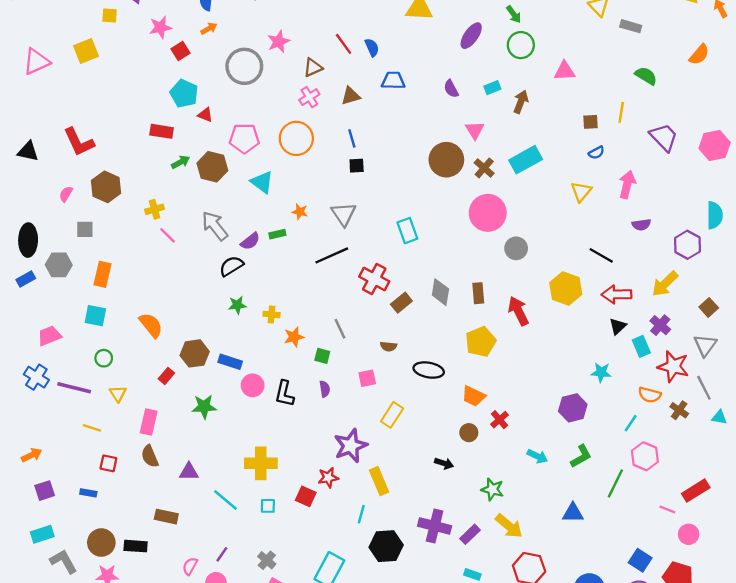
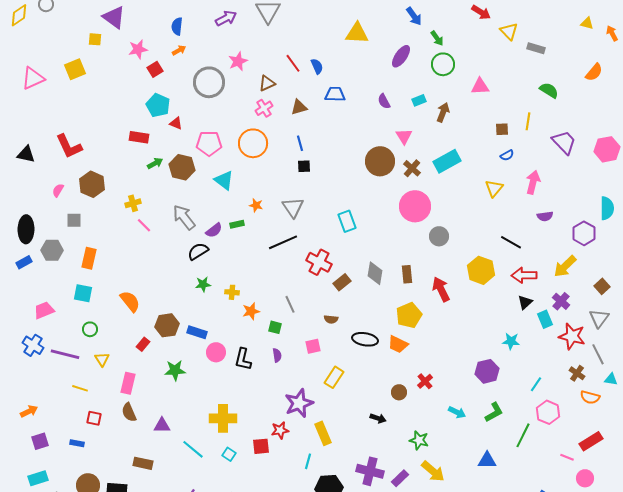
orange semicircle: (650, 395) -> (590, 397), moved
orange trapezoid: (474, 396) -> (398, 344), moved
red square: (306, 496) -> (261, 446), turned -30
cyan square: (268, 506) -> (229, 454), turned 32

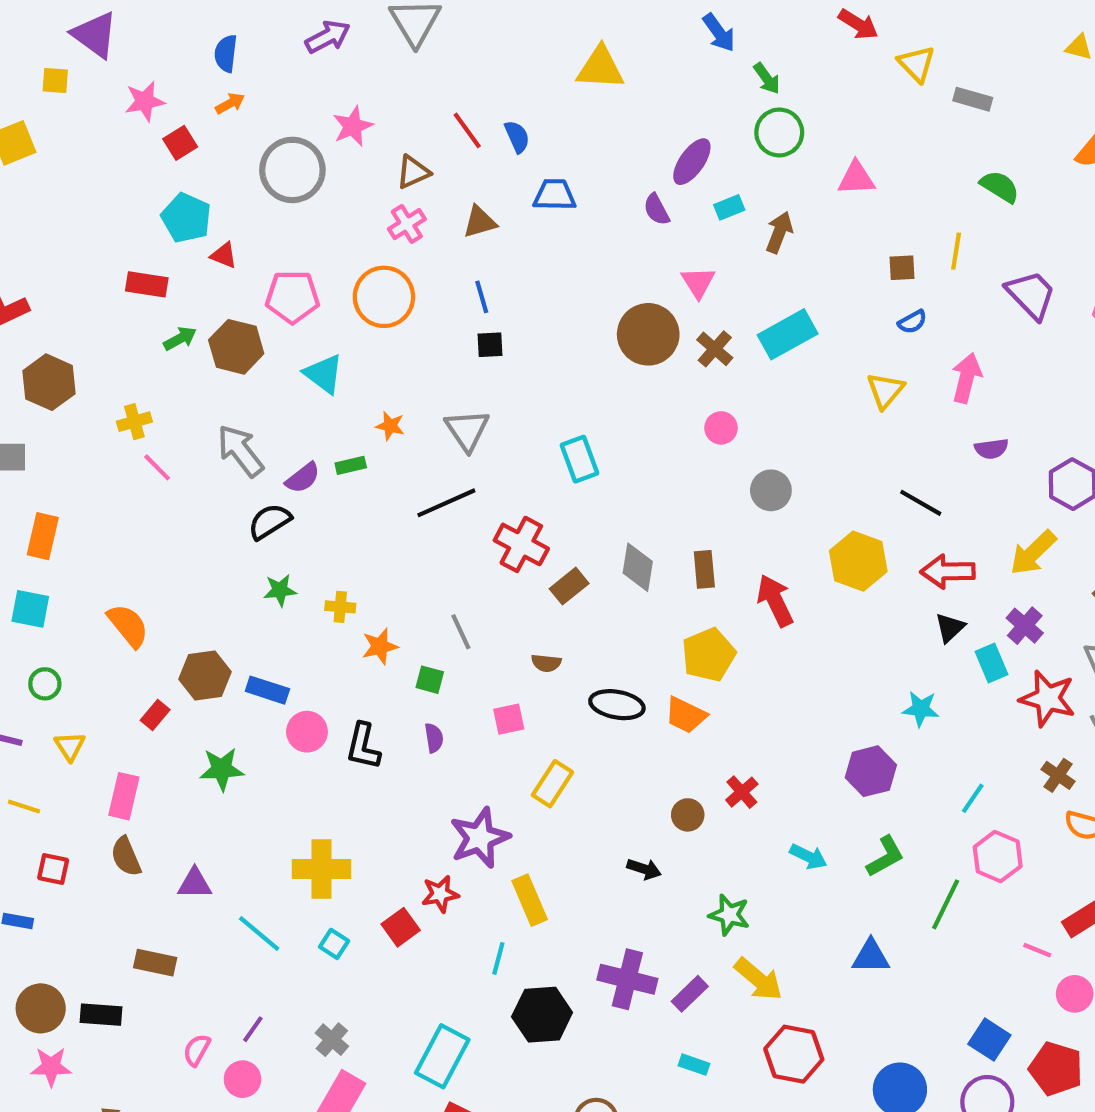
purple ellipse: (401, 56) -> (692, 162), moved
pink circle: (415, 206) -> (721, 428), size x0.5
red square: (261, 446) -> (401, 927), turned -30

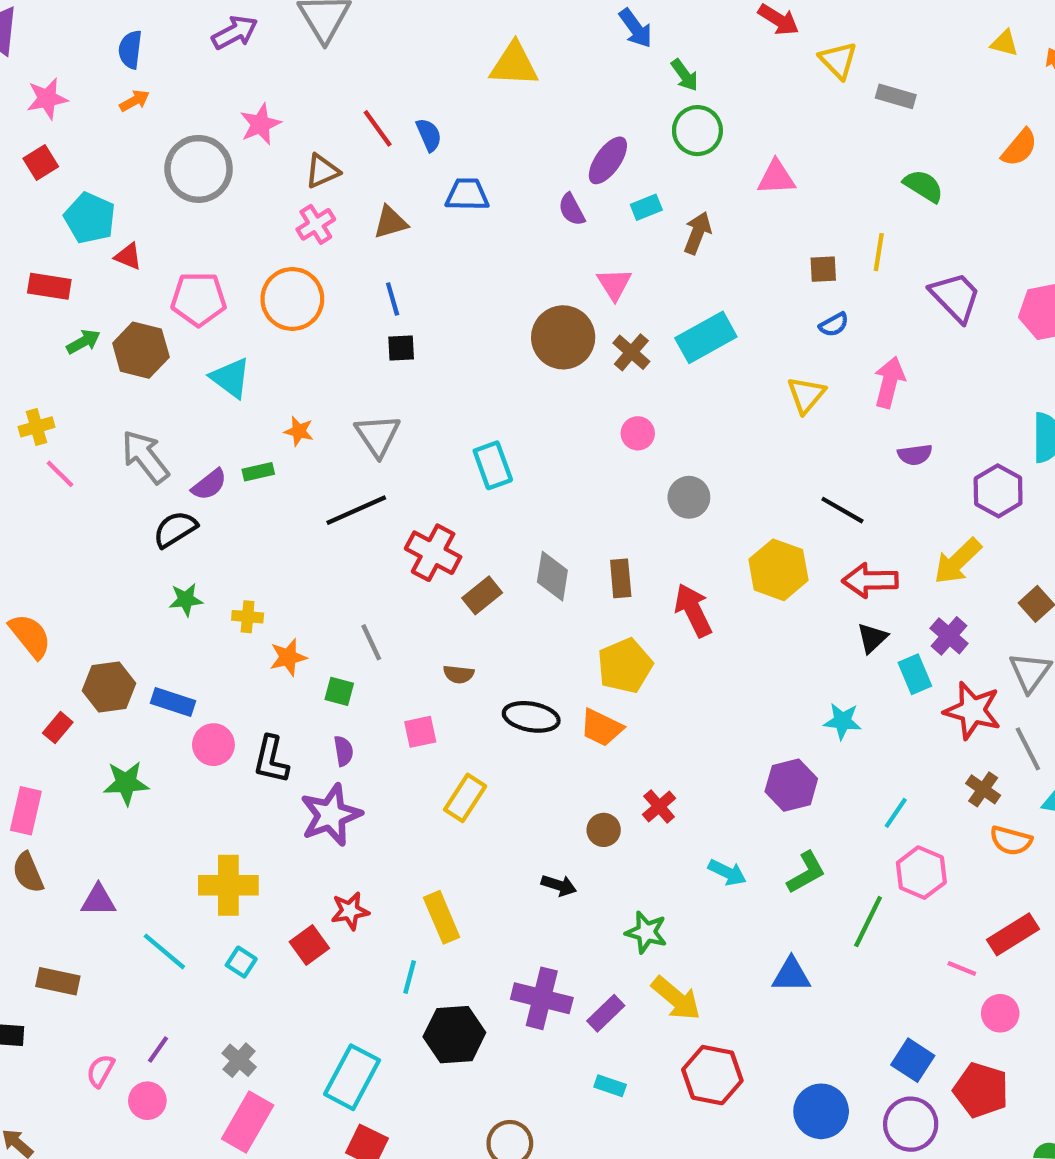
red square: (180, 143) -> (41, 163), moved
purple star: (480, 838) -> (331, 815), moved

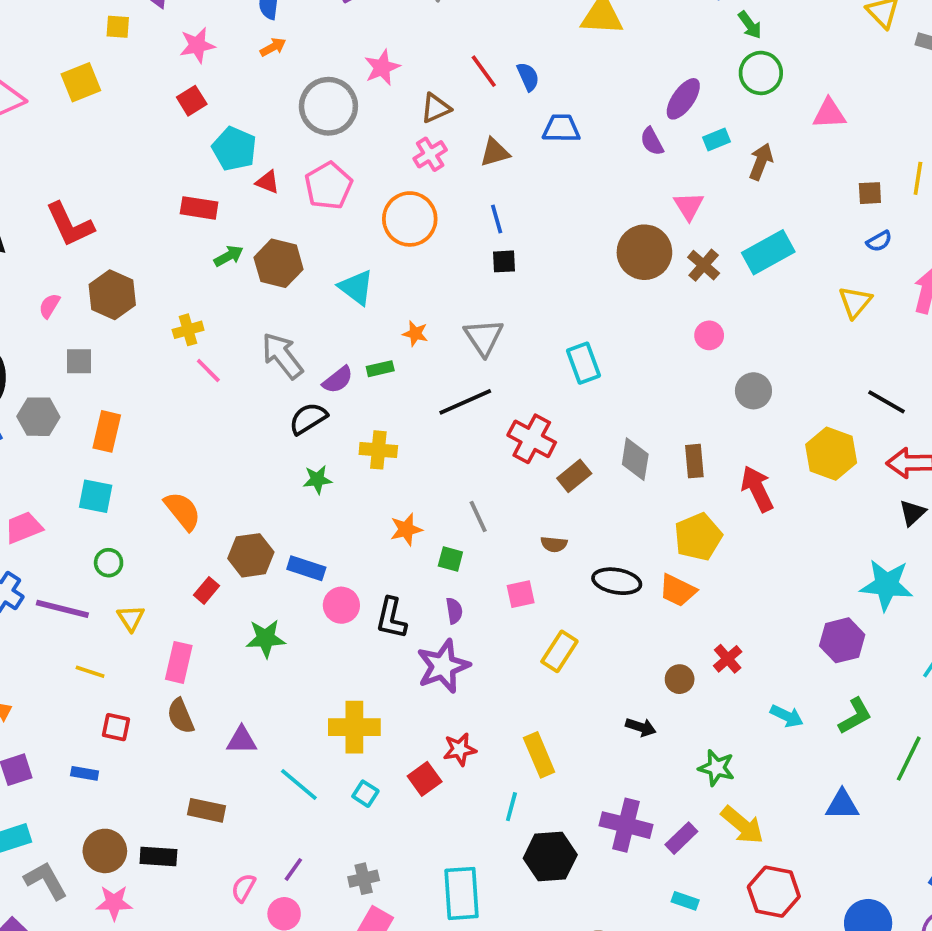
pink pentagon: (199, 299) -> (328, 186), moved, turned -30
yellow cross: (248, 617) -> (378, 450), moved, size x1.4
cyan star: (842, 721) -> (887, 585), size x1.6
gray cross: (239, 1060) -> (364, 879), turned 36
cyan rectangle: (352, 1077) -> (462, 893), turned -32

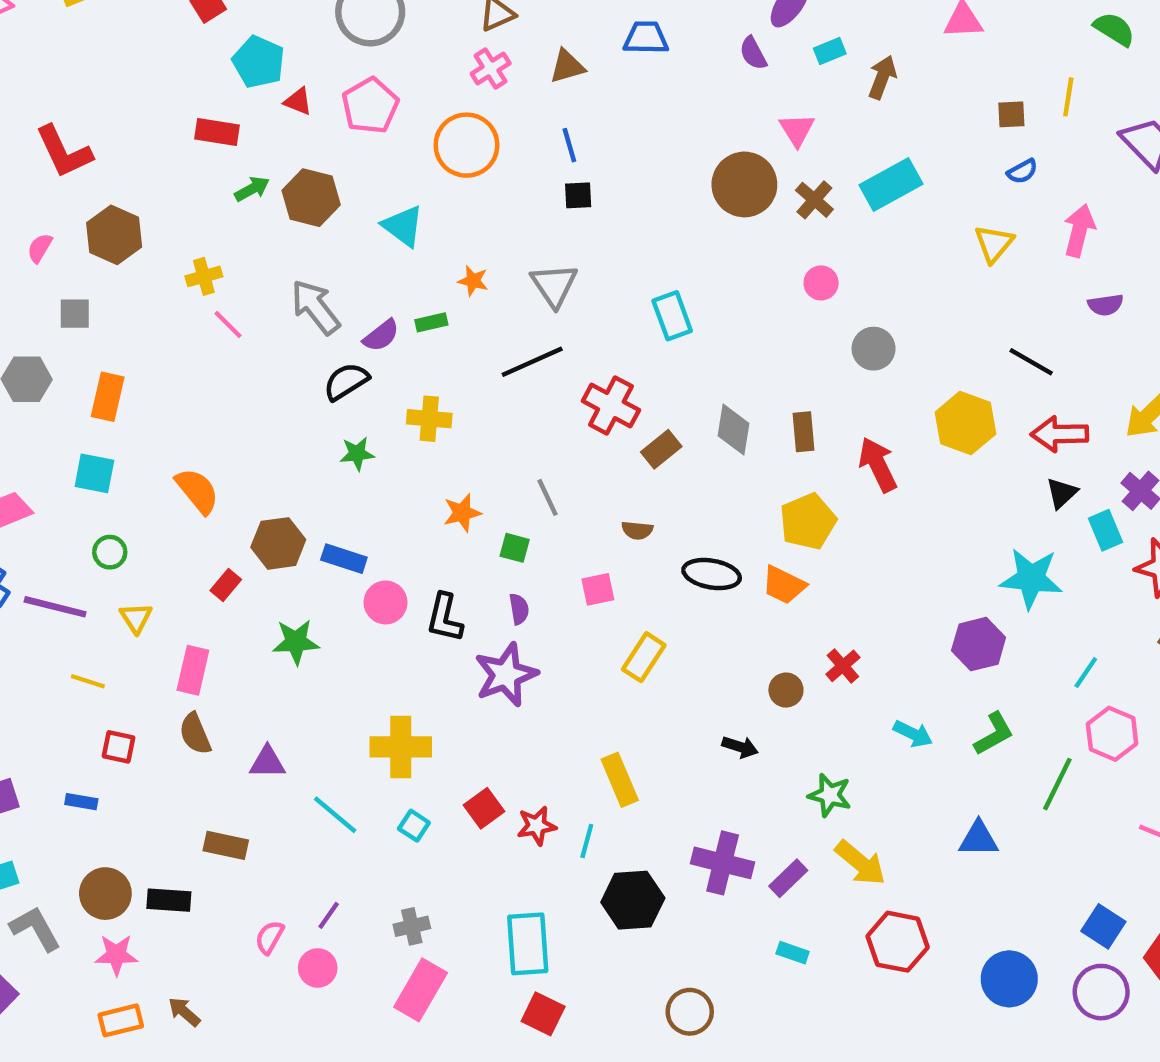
red star: (460, 749) -> (537, 826), moved

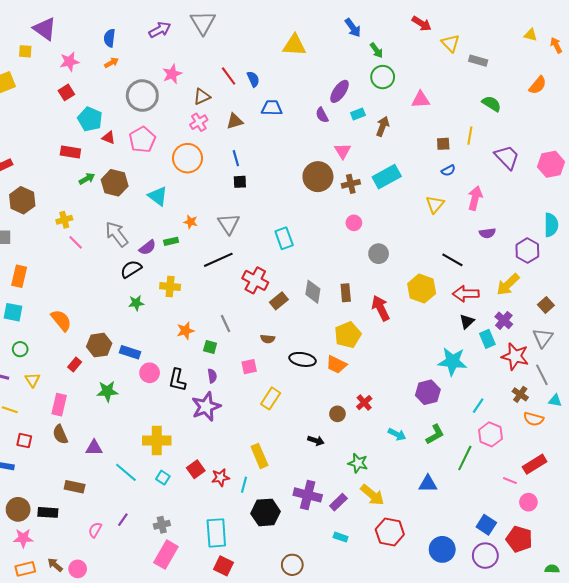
brown cross: (814, 200) -> (351, 184), turned 36
pink circle: (318, 968) -> (78, 569), moved

